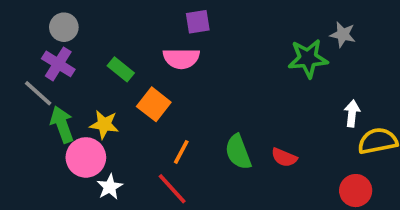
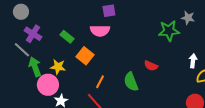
gray circle: (64, 27) -> (21, 12), moved
red semicircle: (284, 157) -> (151, 66), moved

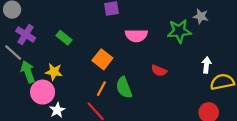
pink semicircle: (100, 31) -> (136, 36), moved
orange square: (85, 56) -> (102, 59), moved
green semicircle: (131, 82) -> (124, 88), moved

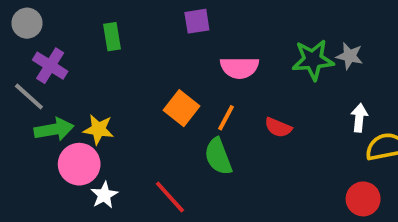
gray star: (201, 16) -> (350, 56), moved
green rectangle: (64, 38) -> (112, 37), moved, turned 42
green arrow: (28, 72) -> (54, 129), turned 100
orange line: (101, 89) -> (226, 118), moved

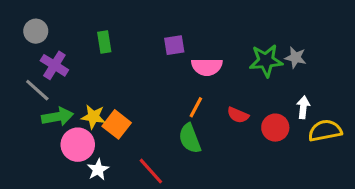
purple square: (197, 21) -> (174, 45), moved
orange square: (182, 108) -> (117, 124), moved
red circle: (363, 199) -> (275, 128), moved

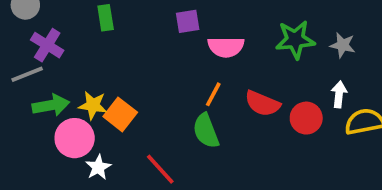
gray star: (296, 58) -> (343, 45), moved
gray line: (37, 90) -> (27, 74), turned -64
red semicircle: (238, 115) -> (262, 103), size x1.4

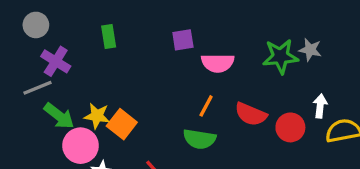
gray star: (343, 45) -> (310, 50), moved
green arrow: (51, 105) -> (59, 116), turned 48
green semicircle: (206, 131) -> (199, 139), turned -60

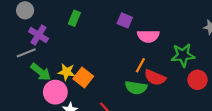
green rectangle: (109, 37) -> (74, 18), turned 32
purple square: (183, 40) -> (125, 20), turned 32
green star: (280, 56) -> (183, 55), moved
red semicircle: (251, 114) -> (155, 78), moved

